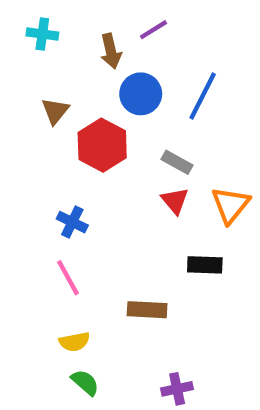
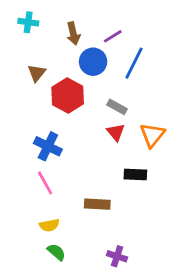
purple line: (154, 30) -> (113, 36), moved
blue cross: (72, 222) -> (48, 146), size x1.4
purple cross: (177, 389) -> (117, 256), turned 30

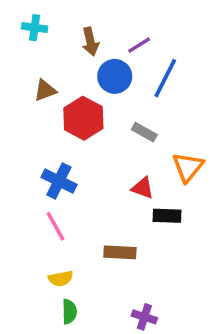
brown triangle: (37, 73) -> (45, 90), turned 30
red triangle: (116, 132) -> (143, 188), moved, turned -30
green semicircle: (56, 252) -> (69, 312), turned 48

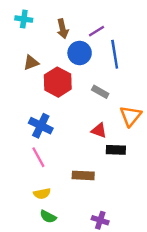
blue line: (165, 78) -> (115, 54), turned -36
green semicircle: (69, 312) -> (48, 217), turned 119

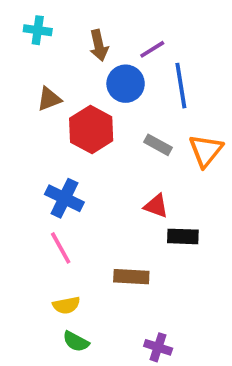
orange triangle: (130, 116) -> (206, 151), moved

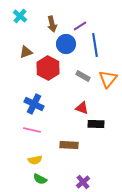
cyan cross: (38, 30) -> (20, 16), turned 32
pink line: (61, 248) -> (32, 130), turned -48
purple cross: (158, 347) -> (83, 182), turned 32

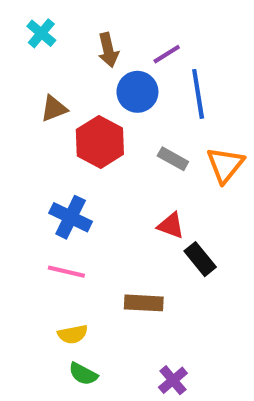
black rectangle: (96, 124) -> (200, 259), turned 49

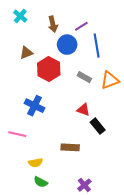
orange triangle: (225, 165) -> (110, 80), turned 30
pink line: (66, 272) -> (17, 134), moved

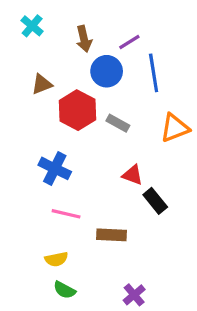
gray rectangle: (84, 77) -> (118, 123), moved
pink line: (17, 134) -> (66, 214), moved

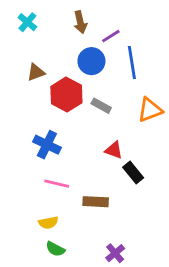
brown arrow: (84, 39) -> (80, 22), moved

